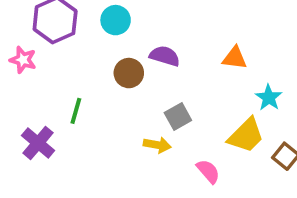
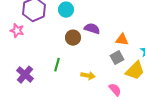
orange triangle: (235, 58) -> (122, 40), moved
green line: (76, 111) -> (57, 65), moved
gray square: (178, 117) -> (117, 58), moved

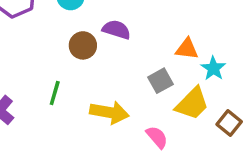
orange triangle: (122, 40) -> (187, 49), moved
yellow arrow: (88, 76) -> (109, 112), size x1.5

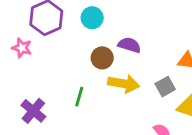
yellow arrow: (109, 112) -> (124, 84), moved

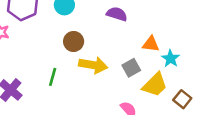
purple semicircle: (129, 45) -> (117, 14), moved

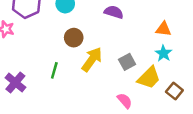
orange triangle: (151, 44) -> (163, 29), moved
yellow arrow: (93, 65) -> (92, 59), turned -65

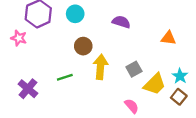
cyan star: (163, 53) -> (180, 76), moved
yellow arrow: (92, 59) -> (100, 67), turned -30
green line: (54, 70) -> (65, 77), turned 56

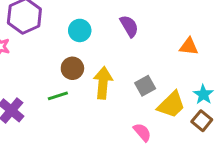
cyan circle: (75, 14) -> (80, 30), moved
purple semicircle: (121, 22) -> (129, 26), turned 42
brown circle: (83, 46) -> (72, 68), moved

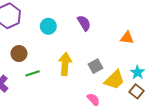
brown circle: (72, 68) -> (19, 54), moved

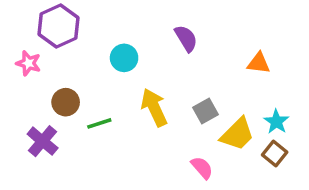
cyan circle: (48, 26) -> (124, 58), moved
brown circle: (19, 54) -> (66, 102), moved
yellow arrow: (65, 64) -> (154, 107), turned -30

